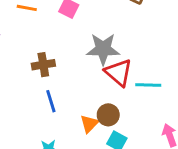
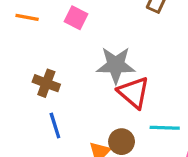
brown cross: (43, 65) -> (46, 83), turned 30
cyan line: (148, 85) -> (165, 128), moved

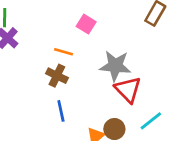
orange line: (27, 17) -> (63, 52), moved
cyan line: (165, 128) -> (151, 121), turned -45

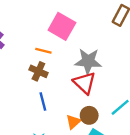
pink square: (86, 24) -> (62, 26), size x1.6
red triangle: (128, 90) -> (84, 83), moved

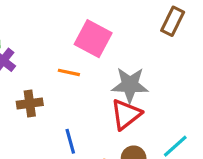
brown cross: (38, 71) -> (30, 103), moved, turned -30
red triangle: (84, 83) -> (126, 114), turned 40

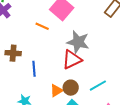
brown cross: (30, 103) -> (13, 53), moved

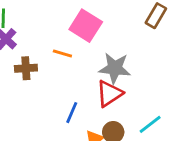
brown cross: (13, 53) -> (26, 68), moved
blue line: (34, 69) -> (72, 113), moved, turned 35

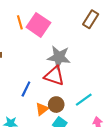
orange line: (62, 53) -> (20, 22), moved, turned 56
red triangle: (109, 94) -> (54, 76), turned 50

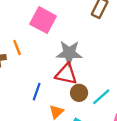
orange line: (20, 22) -> (17, 47), moved
brown circle: (56, 105) -> (79, 93), moved

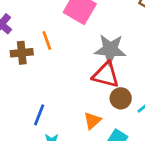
blue line: (37, 92) -> (39, 115), moved

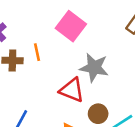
red triangle: (106, 75) -> (72, 90), moved

